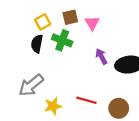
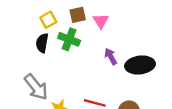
gray arrow: (31, 85) -> (36, 87), turned -90

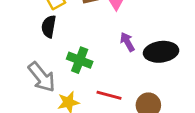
green cross: (69, 39) -> (80, 60), moved

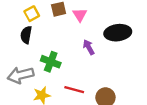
black ellipse: (161, 52) -> (118, 33), moved
gray arrow: (42, 77) -> (21, 75), turned 115

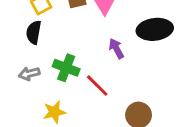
gray arrow: (21, 75) -> (29, 74), moved, size x0.6
red line: (74, 90) -> (97, 85), moved, turned 30

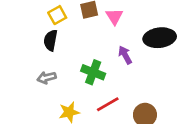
green cross: (66, 68) -> (93, 72), moved
red line: (97, 85) -> (108, 104), moved, turned -75

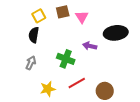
purple arrow: (125, 55) -> (90, 46), turned -48
gray arrow: (47, 78) -> (31, 63), turned 128

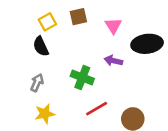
pink triangle: (82, 17) -> (113, 26), moved
black semicircle: (34, 35) -> (41, 46), turned -35
yellow star: (48, 89) -> (45, 114), moved

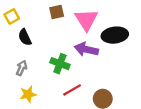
yellow square: (47, 22) -> (12, 16), moved
pink triangle: (113, 26) -> (86, 20), size x1.6
purple arrow: (113, 61) -> (86, 49), size x1.5

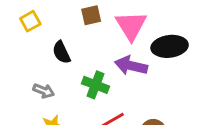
black semicircle: (25, 37) -> (61, 52), moved
gray arrow: (22, 68) -> (44, 91), turned 88

